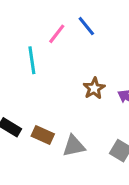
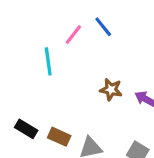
brown star: (94, 88) -> (111, 90), turned -30

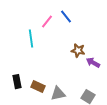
brown star: (111, 90) -> (78, 51), moved
black rectangle: (26, 129) -> (17, 82), turned 48

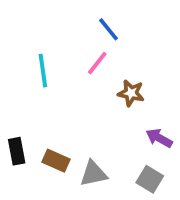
pink line: (47, 22) -> (97, 63), moved
purple arrow: (93, 63) -> (159, 138), moved

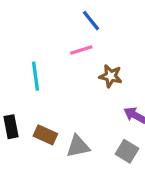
pink line: (97, 63) -> (81, 50), turned 35
cyan line: (43, 71) -> (36, 76), moved

